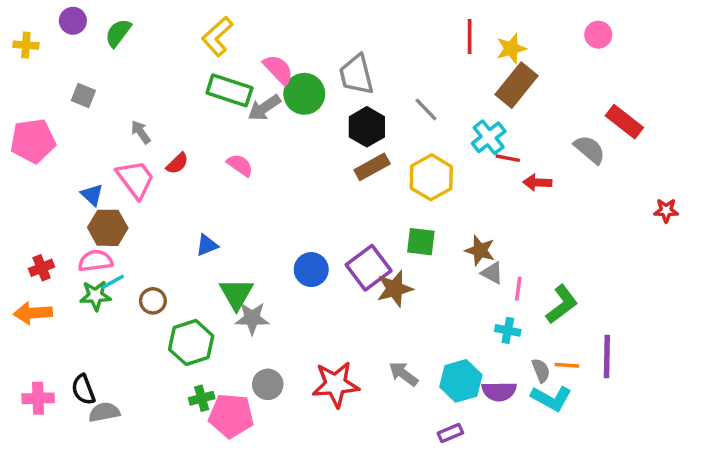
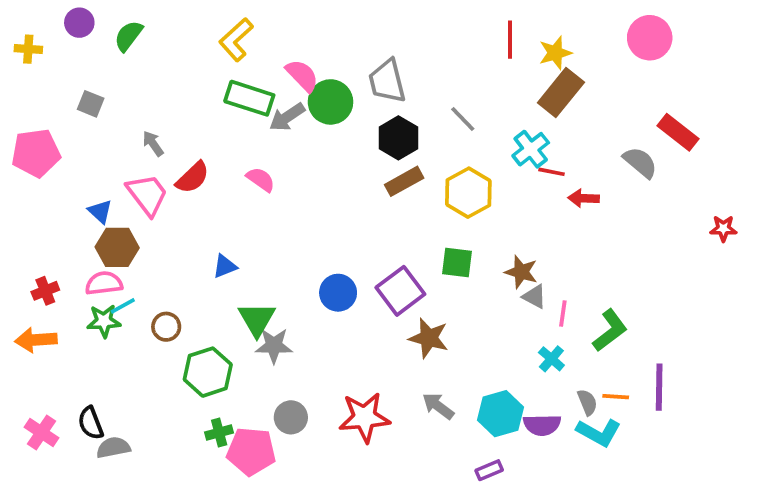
pink circle: (598, 35) -> (650, 38), size x1.5
red semicircle: (177, 163) -> (193, 178), size x1.4
brown star: (395, 289) -> (429, 338), moved, turned 30
cyan cross: (508, 330) -> (551, 359), turned 30
pink cross: (38, 398) -> (42, 432), turned 36

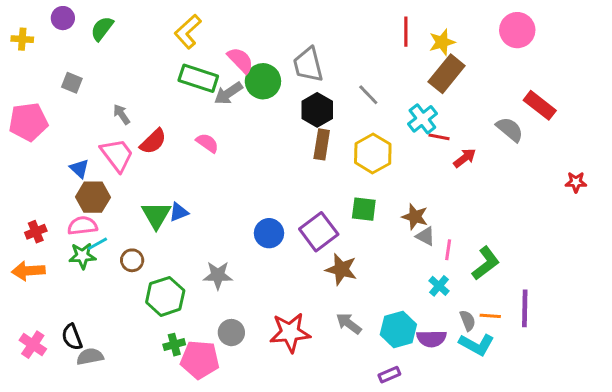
brown rectangle: (404, 181) -> (322, 144), turned -52
red arrow: (584, 198) -> (465, 158), turned 140
green triangle: (257, 319) -> (156, 215), moved

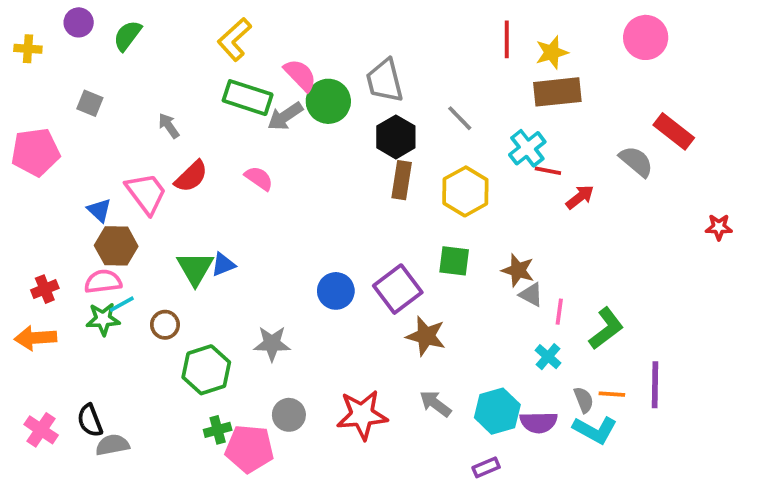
brown rectangle: (447, 74) -> (557, 92), turned 45
gray arrow: (122, 114) -> (169, 126), moved

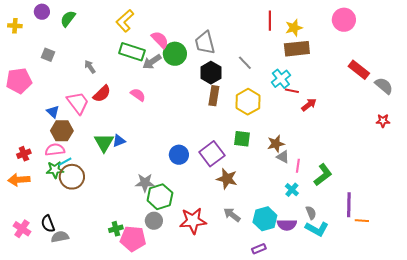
gray semicircle: (636, 161) -> (384, 86), moved
brown star: (518, 270) -> (276, 144), turned -30
brown circle: (165, 325) -> (72, 177), moved, size x1.6
green hexagon: (206, 370) -> (160, 197), moved
orange line: (612, 394) -> (362, 221), moved

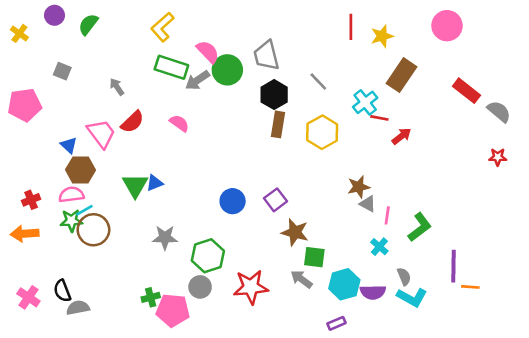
yellow cross: (15, 26) -> (19, 33), turned 32
brown rectangle: (297, 49) -> (402, 75), moved, turned -50
green square: (242, 139) -> (314, 257), moved
purple square: (212, 154) -> (275, 200), size x0.7
gray star: (145, 183) -> (165, 238), moved

